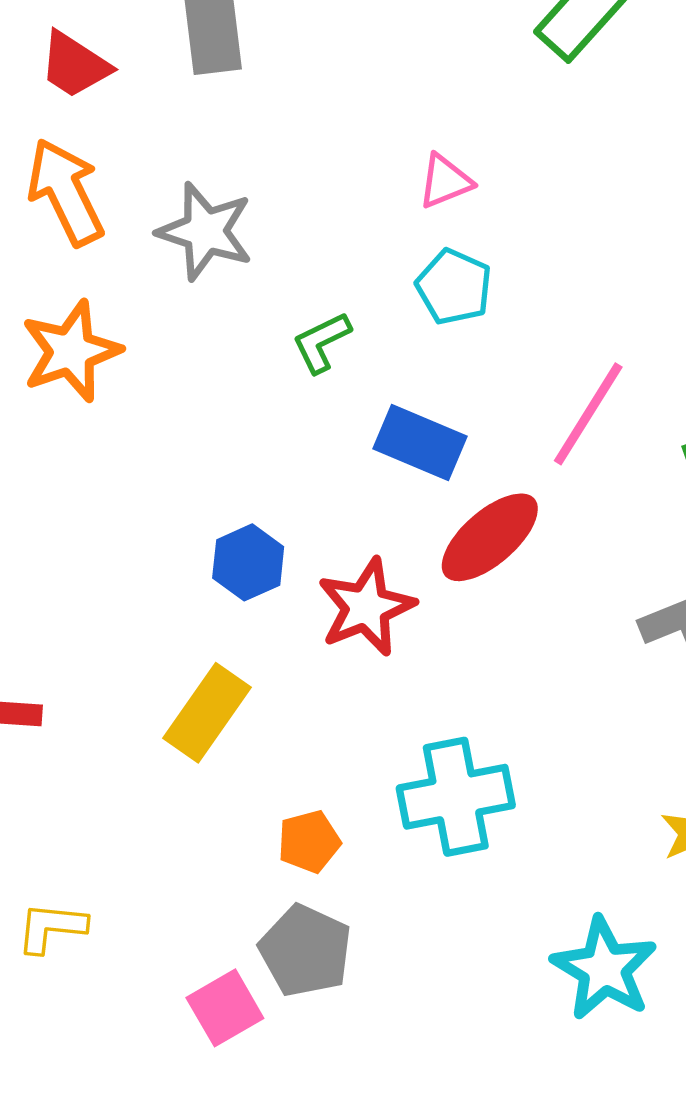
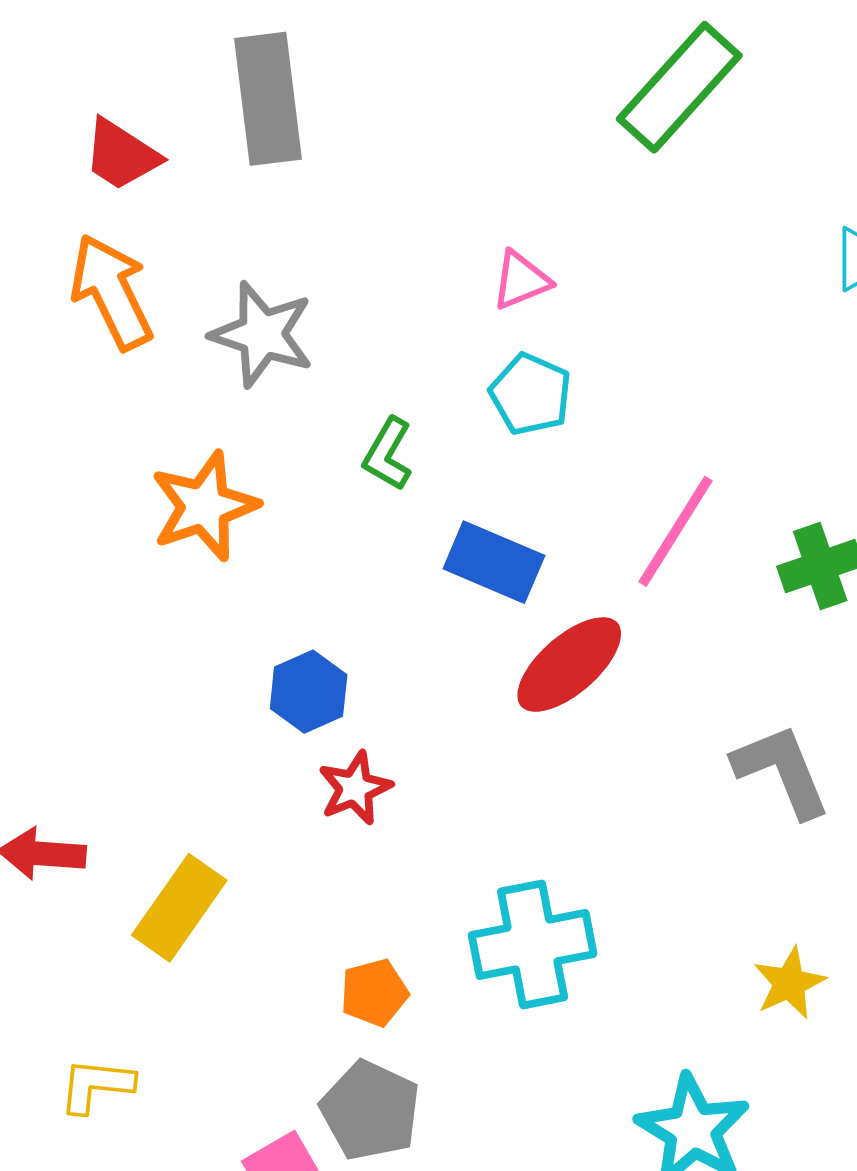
green L-shape: (322, 342) -> (388, 454), turned -34
orange star: (71, 351) -> (204, 506), moved
red star: (366, 607) -> (355, 788), moved, size x0.7
yellow rectangle: (207, 713) -> (179, 908), moved

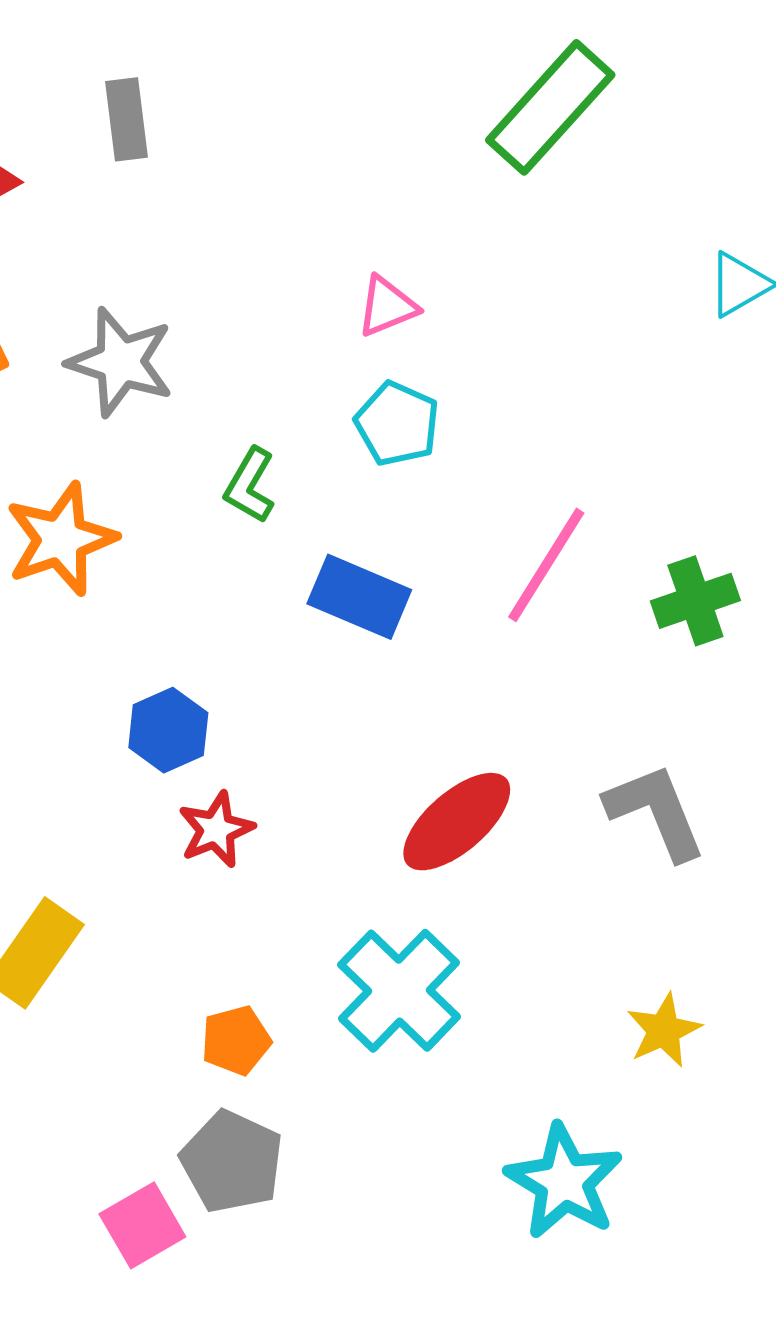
gray rectangle: (268, 99) -> (127, 119), size x0.6
red ellipse: (569, 665) -> (457, 822), moved
cyan cross: (533, 944) -> (399, 991), turned -35

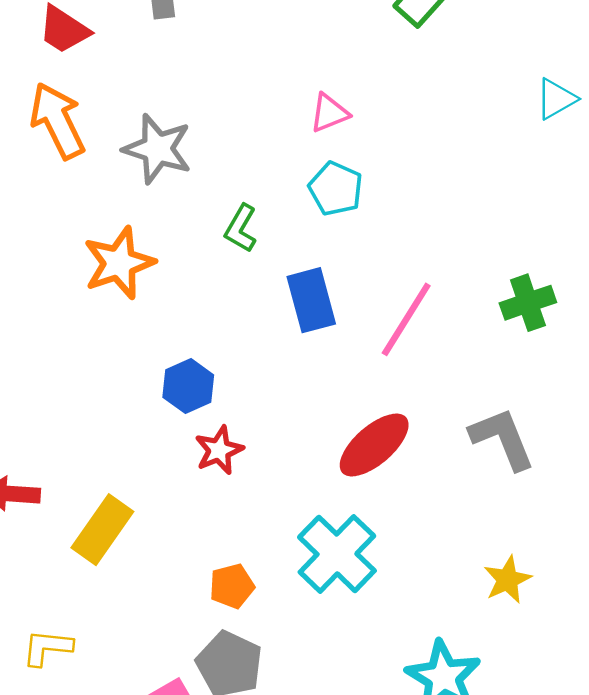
pink line: (546, 565) -> (406, 319), moved
blue rectangle: (359, 597) -> (311, 300), turned 52

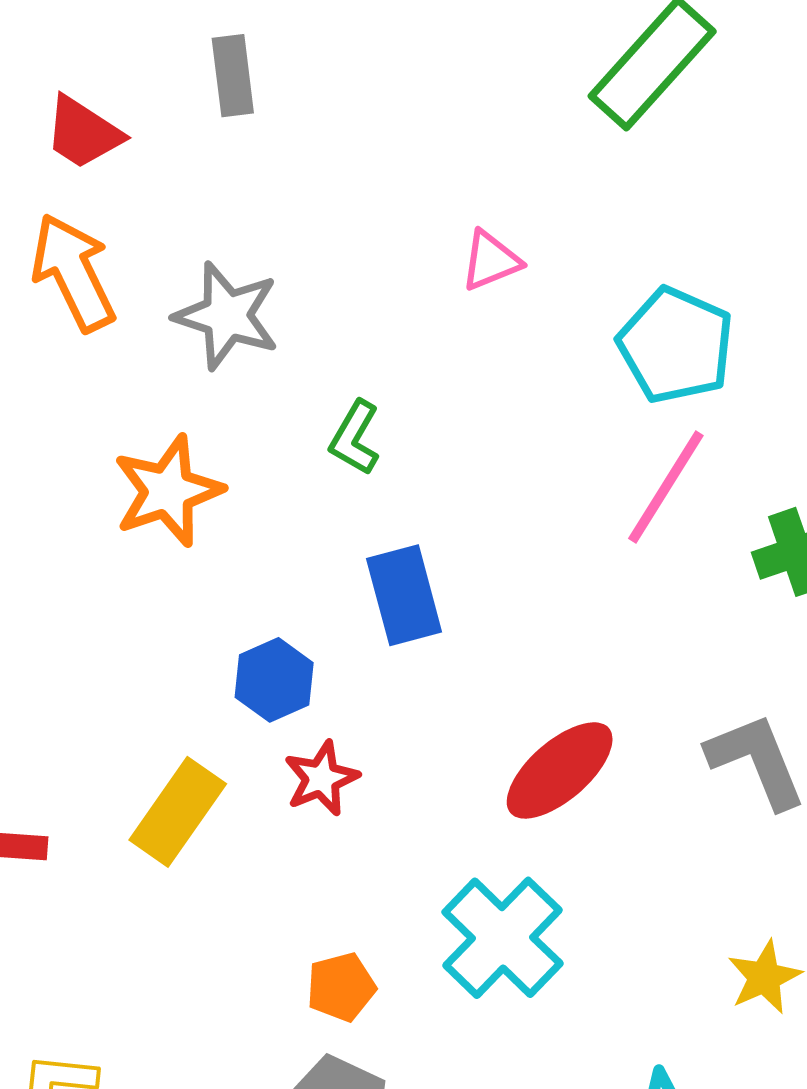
cyan pentagon: (336, 189) -> (676, 345), moved, size x1.4
blue rectangle: (311, 300) -> (404, 595), moved
pink line: (406, 319) -> (666, 487), moved
yellow rectangle: (102, 530) -> (178, 812), moved

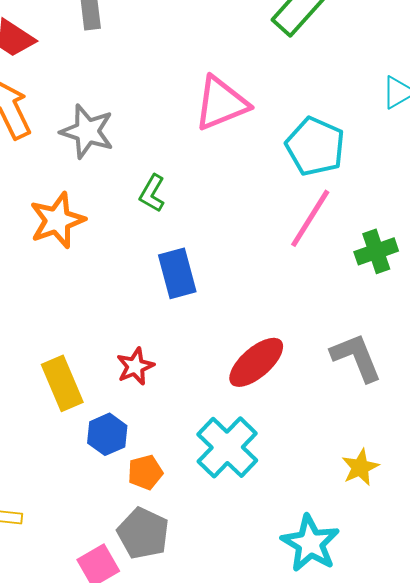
pink triangle: (491, 261) -> (221, 103), size x1.8
blue hexagon: (274, 680) -> (107, 434), moved
yellow rectangle: (178, 812) -> (62, 383), turned -58

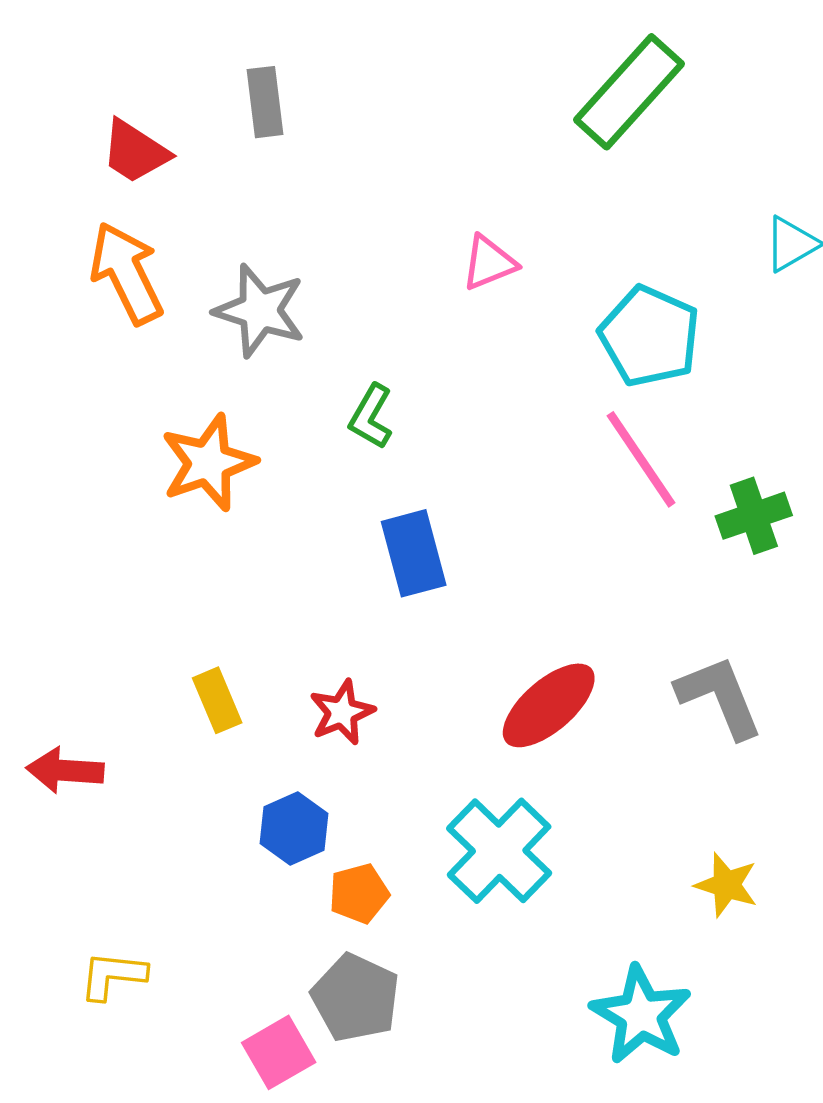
pink triangle: (221, 103) -> (489, 263), size x0.6
pink line: (310, 218) -> (641, 459), turned -66
yellow rectangle: (62, 383) -> (217, 700), moved, size x0.7
yellow star: (360, 467) -> (726, 885), turned -30

